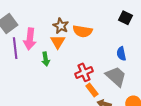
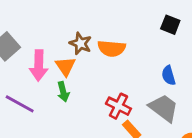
orange triangle: (58, 42) -> (65, 66), moved
purple line: (15, 48) -> (20, 104), moved, turned -50
red cross: (84, 72) -> (118, 106), turned -36

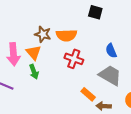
black square: (170, 25) -> (95, 12), moved
red cross: (118, 106) -> (74, 59), moved

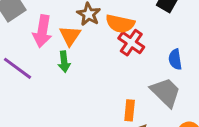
red cross: (74, 59) -> (131, 43), moved
orange rectangle: (88, 94) -> (130, 110), turned 40

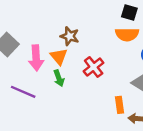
orange semicircle: (120, 24) -> (127, 34), moved
red cross: (131, 43) -> (94, 67), moved, turned 30

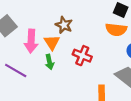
red cross: (94, 67) -> (82, 56), turned -36

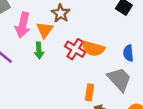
orange semicircle: (116, 30) -> (93, 49), moved

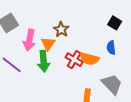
green arrow: (39, 50) -> (44, 61), size x1.5
blue semicircle: (128, 53) -> (111, 48), moved

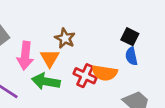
black square: (115, 23) -> (130, 37), moved
green arrow: (44, 61) -> (46, 81), turned 110

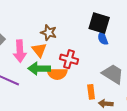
black square: (130, 37) -> (99, 23), size x1.5
orange semicircle: (105, 73) -> (57, 74), moved

